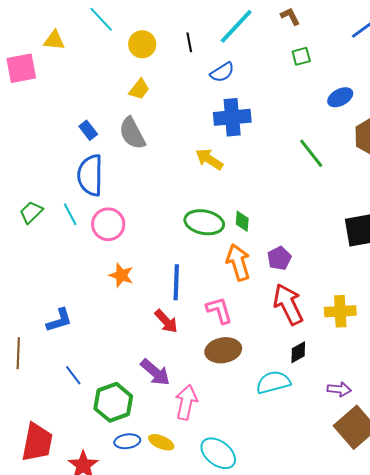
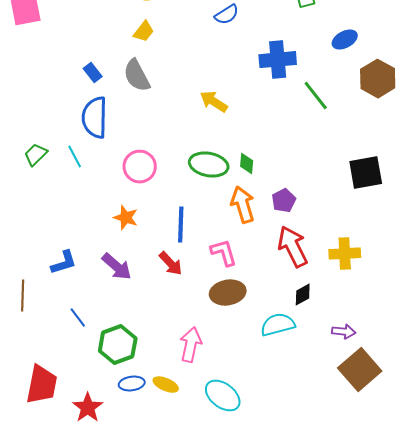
blue cross: (232, 117) -> (278, 60), moved
pink circle: (108, 224) -> (140, 167), moved
purple arrow: (155, 372) -> (117, 267), moved

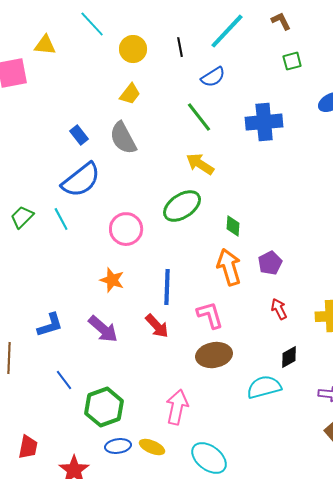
green line: (316, 96) -> (199, 117), moved
blue semicircle: (95, 118) -> (81, 180), turned -129
green ellipse: (209, 165) -> (182, 206), moved, turned -45
red arrow: (293, 247) -> (279, 309), size x0.5
red trapezoid: (42, 385) -> (28, 447), size x0.6

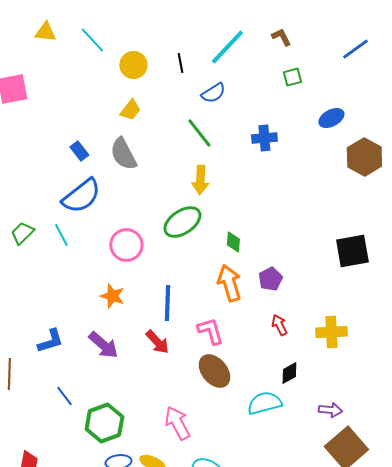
yellow triangle: (45, 45) -> (45, 32), moved
blue cross: (264, 122) -> (264, 138), size x0.7
yellow arrow: (200, 164) -> (200, 180), turned -120
brown ellipse: (214, 355) -> (214, 371), turned 60
pink arrow: (177, 407) -> (177, 423), turned -40

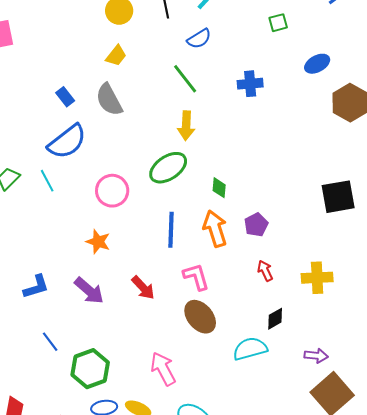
blue line: (167, 303) -> (171, 230), moved

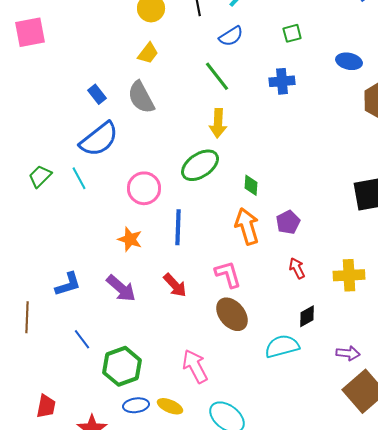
green square: (278, 23) -> (292, 33), moved
blue ellipse: (317, 64) -> (349, 61), turned 40
blue line: (171, 230) -> (178, 227), moved

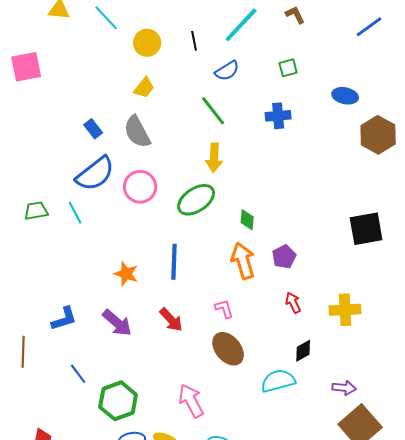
green trapezoid: (40, 176) -> (36, 211), turned 35
pink circle: (144, 188) -> (140, 187), moved
pink L-shape: (228, 274) -> (224, 309), size x0.7

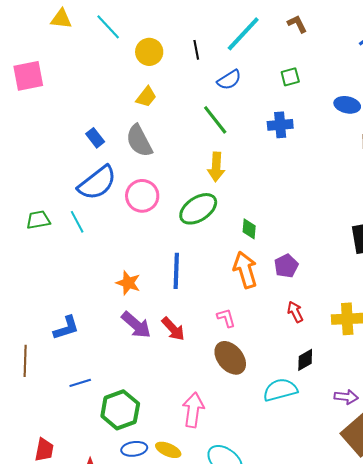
purple arrow: (117, 323) -> (136, 325), moved
blue line: (78, 374) -> (80, 383), turned -70
pink arrow: (191, 401) -> (193, 410), turned 36

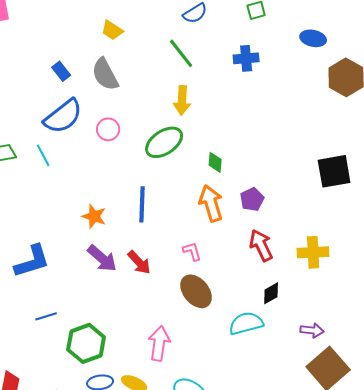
yellow trapezoid: (146, 97) -> (112, 30), turned 85
pink circle: (142, 196) -> (108, 129), size x0.7
red arrow: (295, 312) -> (261, 245), size x1.5
blue L-shape: (66, 328) -> (32, 261), size x1.4

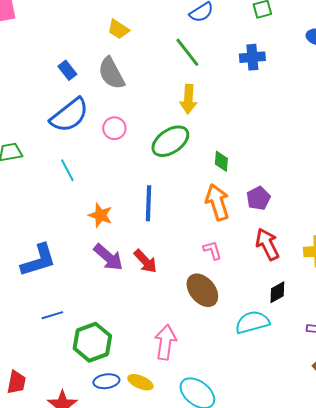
cyan line: (43, 155) -> (67, 170), moved
pink L-shape: (192, 251) -> (212, 250), moved

